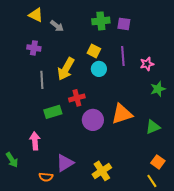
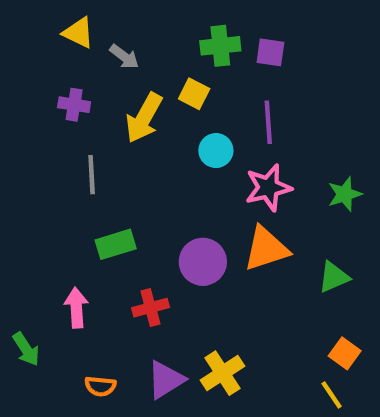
yellow square: (94, 51) -> (194, 94), moved
pink star: (147, 64) -> (268, 188), moved, size x1.5
yellow arrow: (66, 69) -> (144, 118), moved
red cross: (77, 98) -> (150, 308), moved
purple triangle: (65, 163) -> (166, 380), moved

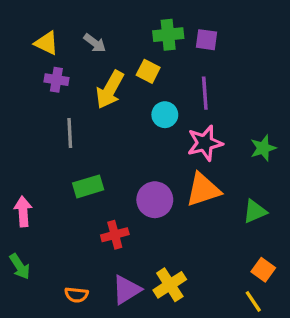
yellow triangle: (78, 33) -> (46, 43), moved
pink arrow: (76, 308) -> (23, 211), moved

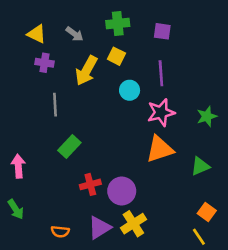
green cross: (168, 35) -> (118, 23), moved
green rectangle: (88, 186) -> (69, 147), turned -30
purple circle: (155, 200) -> (122, 191), moved

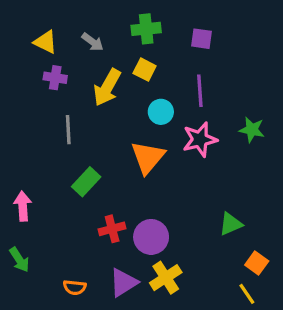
green star: (207, 116) -> (252, 130), moved, turned 30
orange triangle: (160, 149) -> (148, 157), moved, turned -32
green triangle: (200, 166) -> (231, 224), moved

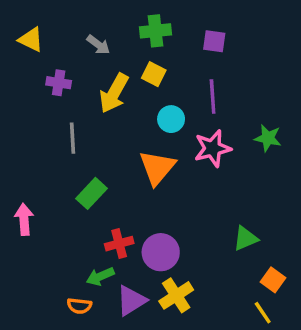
yellow triangle: (45, 42) -> (31, 40), moved
green arrow: (19, 260) -> (100, 276), moved, turned 100

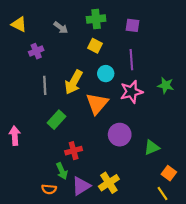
purple cross: (59, 83) -> (36, 51), turned -32
yellow arrow: (114, 93) -> (74, 82), moved
purple circle: (161, 252) -> (120, 135), moved
green arrow: (100, 276) -> (62, 171), turned -91

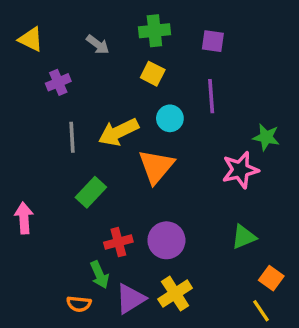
yellow arrow: (74, 82) -> (118, 132), turned 35
pink star: (131, 92) -> (240, 170), moved
purple circle: (120, 135) -> (166, 240), moved

